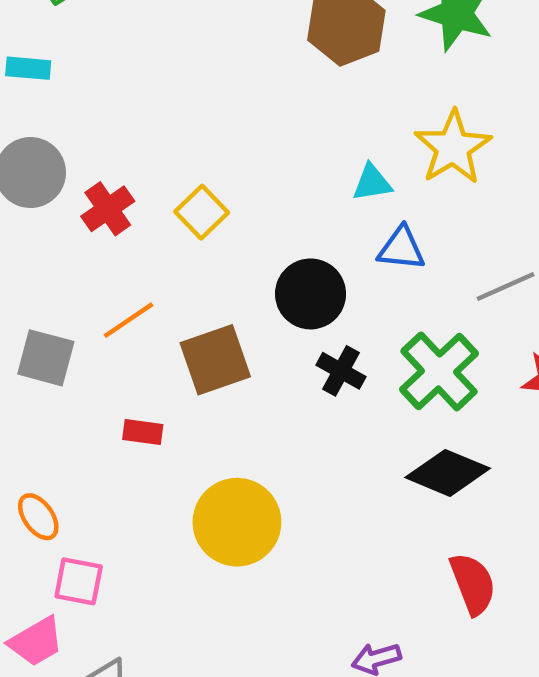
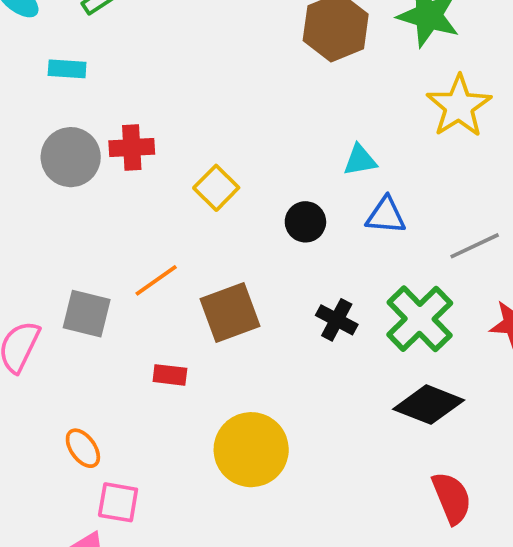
yellow star: (453, 147) -> (459, 106), moved
red cross: (108, 209) -> (132, 147), moved, turned 33
black circle: (311, 294) -> (305, 222), moved, size x0.7

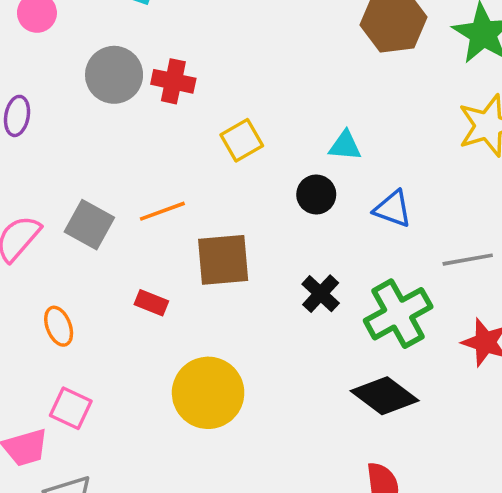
cyan triangle: (360, 160) -> (345, 146), moved
orange ellipse: (83, 448) -> (59, 326), moved

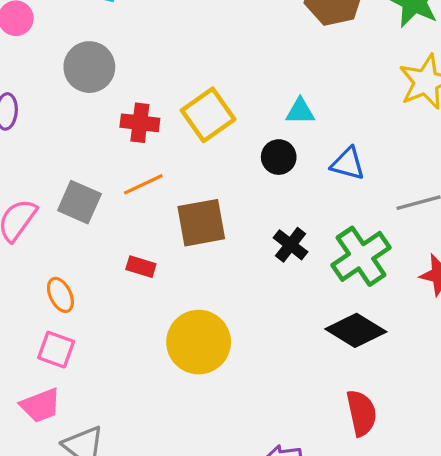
red cross: (173, 81) -> (140, 123), moved
yellow square: (242, 140) -> (208, 115), size x1.4
pink square: (71, 408) -> (56, 350), moved

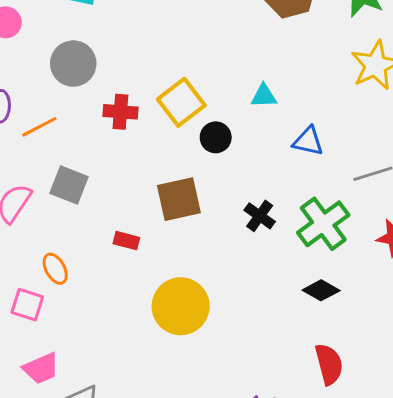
black circle: (279, 157) -> (216, 137), moved
orange line: (143, 184) -> (39, 127), moved
black diamond: (356, 330) -> (321, 290), size x0.7
pink square: (56, 350) -> (27, 305), moved

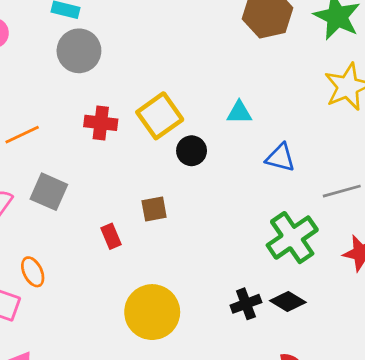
gray circle: (73, 64) -> (79, 51), moved
brown square: (179, 199) -> (154, 209), size x0.6
black cross: (260, 216) -> (246, 304), moved, turned 32
red rectangle: (126, 241) -> (111, 236), moved, turned 50

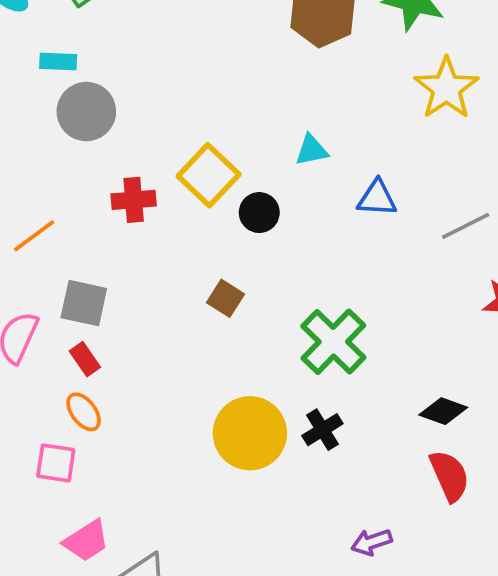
brown square: (154, 209) -> (226, 298), turned -36
red rectangle: (111, 236) -> (85, 359), moved
green cross: (292, 238) -> (333, 342), moved
black diamond: (288, 302) -> (443, 411), moved
black cross: (246, 304) -> (322, 430), moved

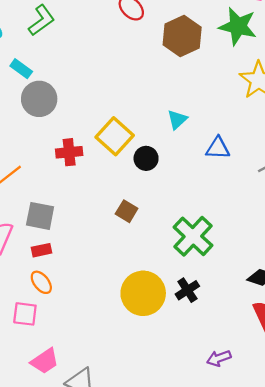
cyan rectangle: (58, 62) -> (21, 69), turned 35
cyan triangle: (312, 150) -> (177, 120), turned -30
red rectangle: (85, 359) -> (41, 250), turned -66

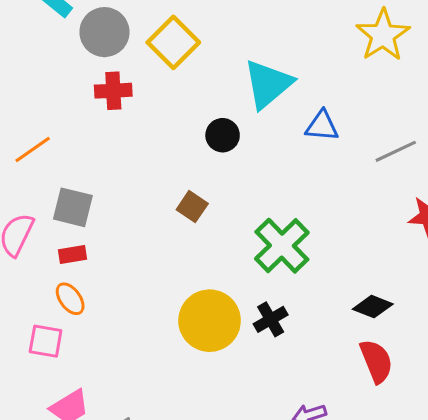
gray circle: (39, 99) -> (104, 32), moved
cyan triangle: (177, 120) -> (268, 84), size x1.8
yellow square: (115, 136) -> (173, 42), moved
red cross: (69, 152) -> (113, 91), moved

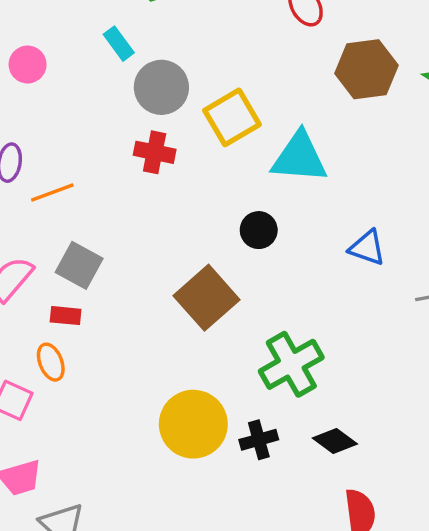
cyan triangle: (268, 84) -> (299, 157), moved, turned 30
brown square: (192, 207) -> (206, 298), size x1.8
black diamond: (373, 307) -> (335, 441), moved

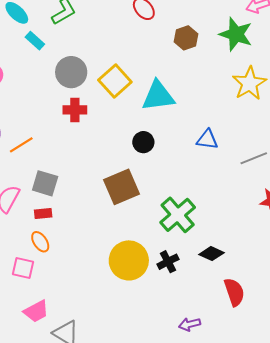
cyan rectangle: (119, 44) -> (35, 41), moved
brown hexagon: (366, 69) -> (186, 38), size x0.7
brown square: (206, 298) -> (122, 187), turned 30

